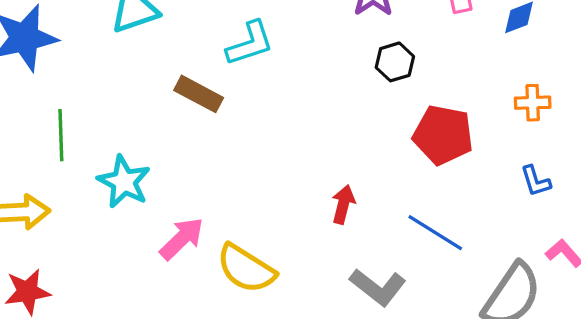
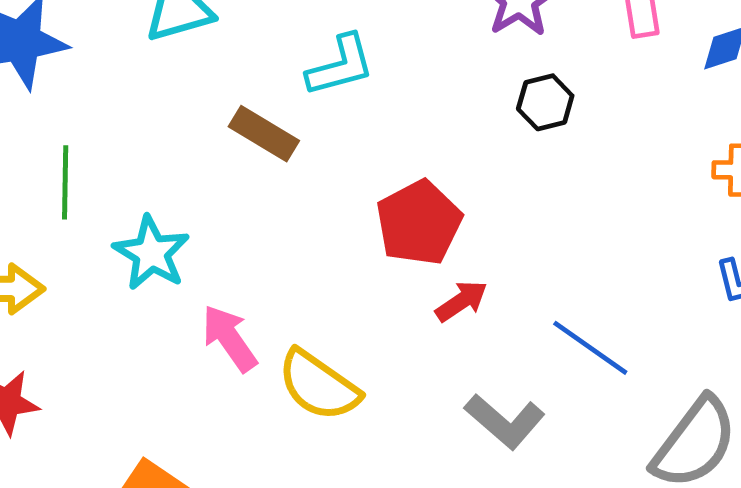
red pentagon: (443, 135) -> (419, 223), moved, turned 30
red arrow: (343, 204) -> (462, 301), turned 39
pink arrow: (182, 239) -> (229, 338), turned -84

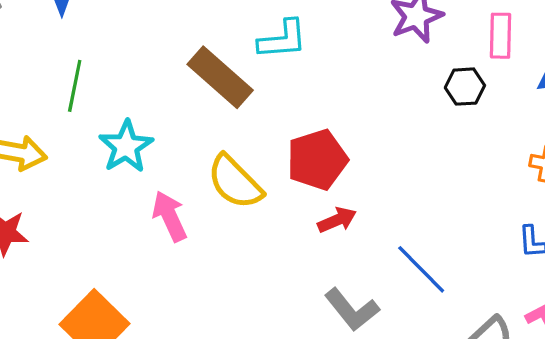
black hexagon: (545, 102) -> (465, 87), moved
brown rectangle: (264, 134) -> (220, 77), size x1.4
yellow semicircle: (319, 385) -> (235, 182), moved

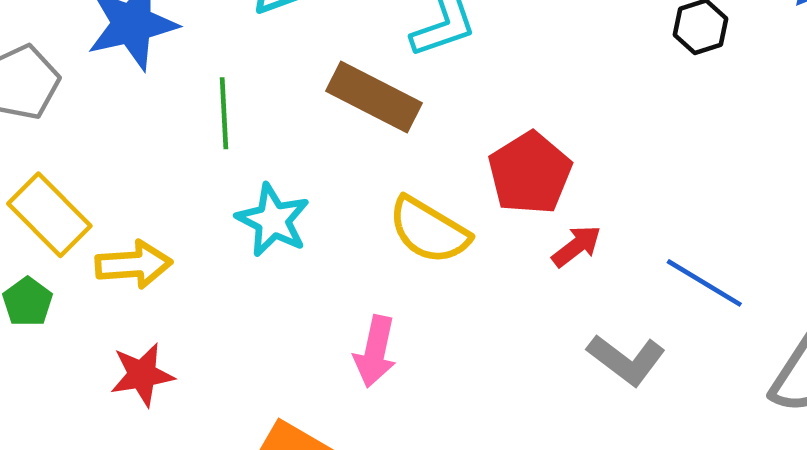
green line: (75, 86) -> (224, 113), moved
pink arrow: (170, 216) -> (375, 351), moved, turned -129

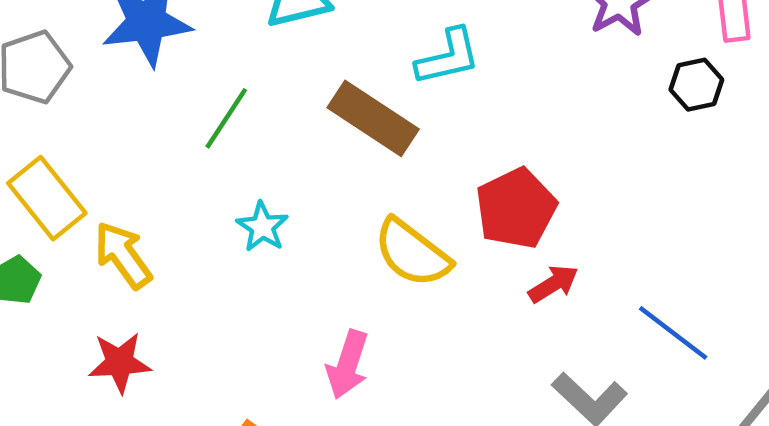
green line: (224, 113) -> (226, 118), turned 30
cyan star: (273, 220) -> (262, 227), size x0.7
yellow arrow: (134, 264) -> (123, 255), turned -128

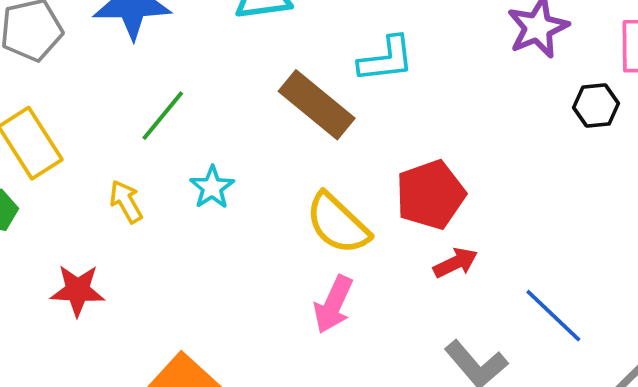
green line: (226, 118) -> (163, 116), moved
yellow arrow: (123, 255) -> (126, 202), moved, size x0.7
pink arrow: (348, 365) -> (333, 304), moved

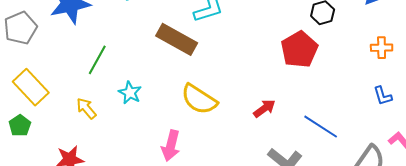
red pentagon: (431, 195) -> (299, 49), moved
pink arrow: (333, 304) -> (171, 146), moved

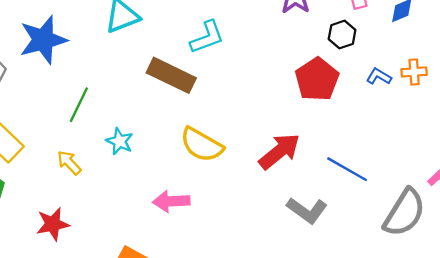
blue L-shape: (383, 96) -> (379, 77), moved, turned 140
red arrow: (264, 108) -> (279, 151), size x1.6
pink arrow: (171, 146) -> (171, 201), turned 76

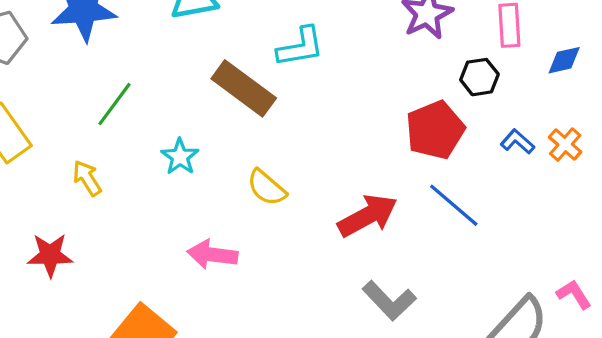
orange cross: (414, 72) -> (565, 145), turned 35
cyan star: (120, 141) -> (180, 157), moved
yellow semicircle: (202, 145) -> (267, 188), size x0.7
blue line: (347, 169) -> (454, 205), moved

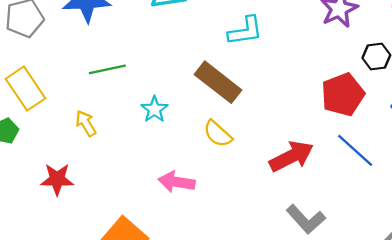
brown rectangle: (244, 88) -> (218, 82), moved
green line: (114, 104) -> (107, 69), turned 40

